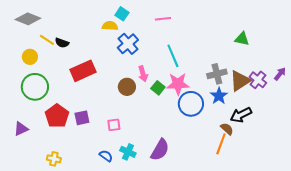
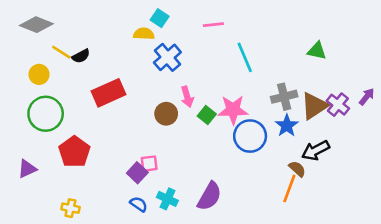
black semicircle: (62, 43) -> (81, 56), turned -48
cyan line: (173, 56) -> (245, 57), moved
purple square: (82, 118) -> (137, 173), moved, turned -35

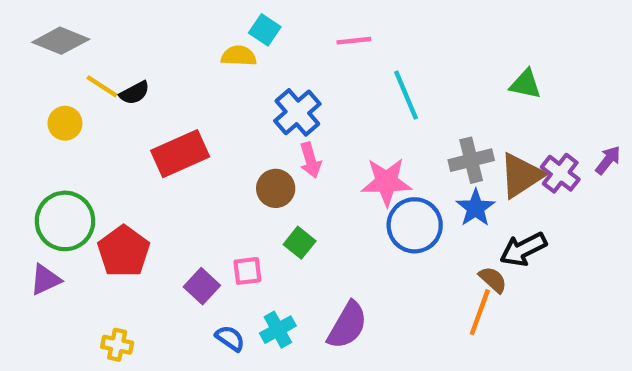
blue cross: (167, 57) -> (297, 112), moved
green circle: (46, 114) -> (65, 221), moved
green square: (207, 115) -> (300, 243), moved
purple square: (137, 173) -> (202, 286), moved
cyan cross: (167, 199) -> (278, 330), turned 36

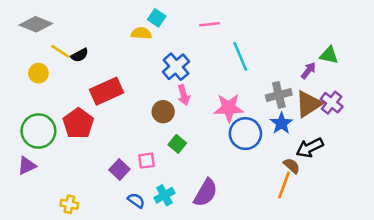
green triangle: (525, 84) -> (329, 55), moved
purple arrow: (608, 160) -> (308, 71), moved
red pentagon: (124, 251) -> (78, 123), moved

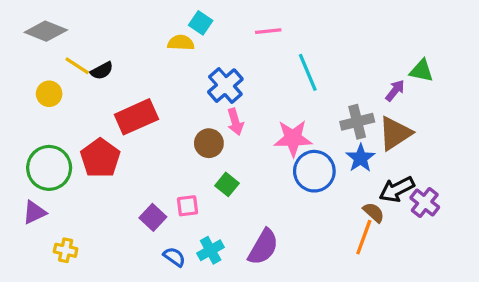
purple cross: (332, 103) -> (425, 203), moved
yellow cross: (69, 204) -> (66, 250), moved

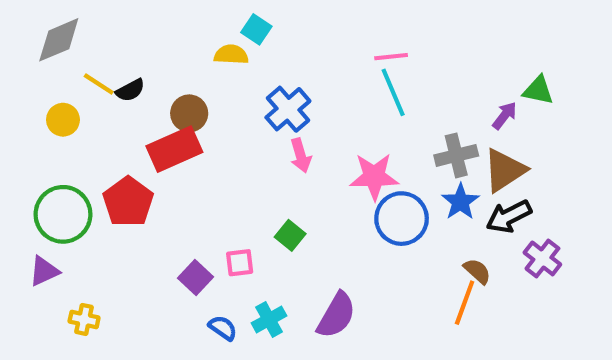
gray diamond: (46, 31) -> (59, 40), turned -45
pink line: (268, 31) -> (391, 57), moved
brown circle: (209, 143) -> (189, 113), moved
black arrow: (397, 189) -> (509, 216), moved

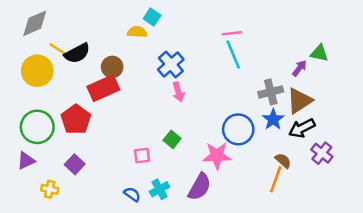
black semicircle: (130, 90) -> (77, 53), size x1.5
yellow circle: (63, 120) -> (37, 71), size x1.6
pink star: (374, 176) -> (217, 156), moved
purple square: (195, 277) -> (75, 164), moved

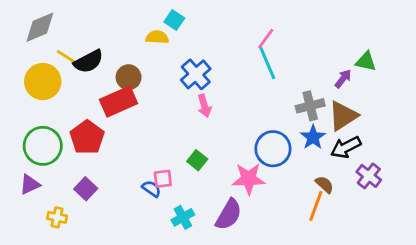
pink line: (232, 33) -> (266, 39), turned -48
blue semicircle: (132, 194) -> (151, 189), moved

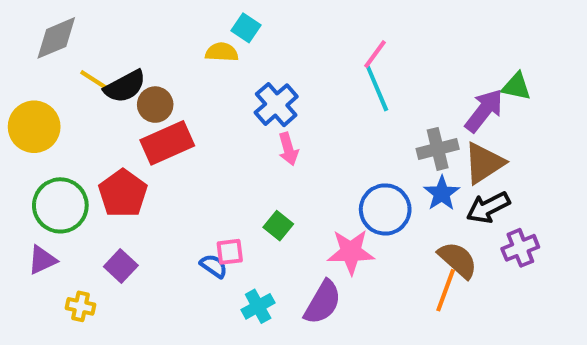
brown circle: (129, 77) -> (155, 105), moved
purple arrow: (343, 79) -> (484, 111), size x1.6
yellow circle: (43, 82) -> (34, 127), moved
purple cross: (369, 176) -> (520, 248), turned 30
brown semicircle: (324, 184) -> (458, 260), size x1.5

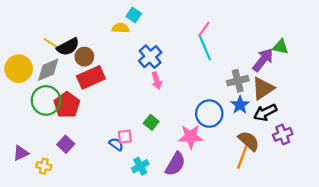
gray diamond: (56, 38) -> (48, 70), moved
green circle: (60, 205) -> (46, 100), moved
purple triangle: (42, 260) -> (21, 153), moved

